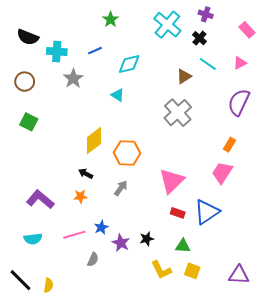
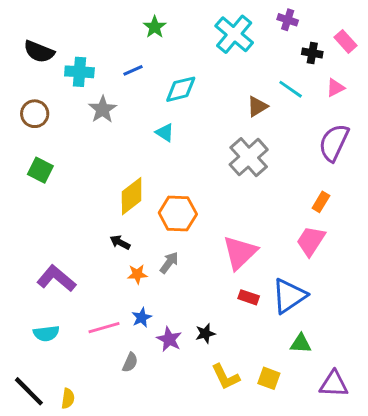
black cross: (199, 38) -> (312, 53), moved, turned -32
orange star: (81, 196) -> (137, 274), moved
green triangle: (183, 246) -> (301, 344), moved

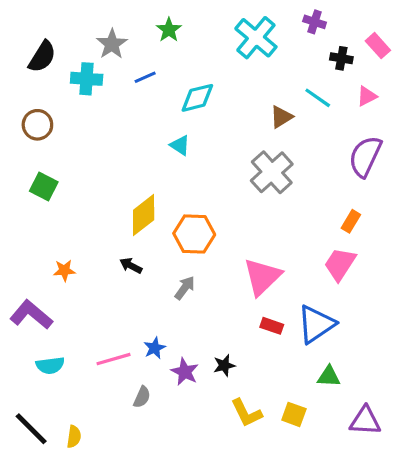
black semicircle: (39, 52) -> (42, 57), turned -80
gray star: (103, 109) -> (112, 44), moved
orange star: (137, 274) -> (64, 270), moved
purple L-shape: (56, 279) -> (31, 315), moved

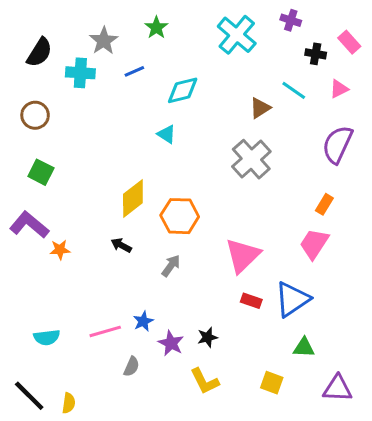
purple L-shape: (31, 315) -> (29, 225), moved
yellow L-shape: (246, 413) -> (205, 381), moved

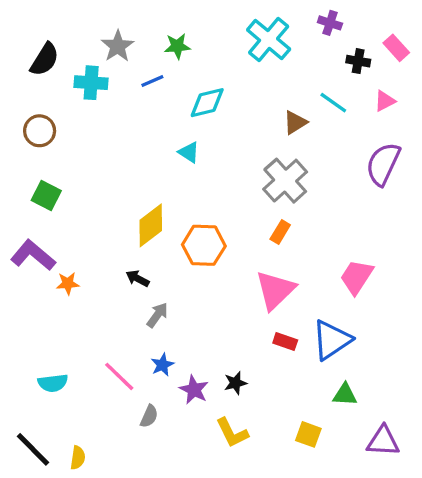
green star: (156, 28) -> (177, 46), moved, turned 30
orange rectangle: (324, 204) -> (280, 232), moved
gray arrow: (171, 266) -> (157, 315), moved
pink line: (105, 331) -> (119, 376), turned 60

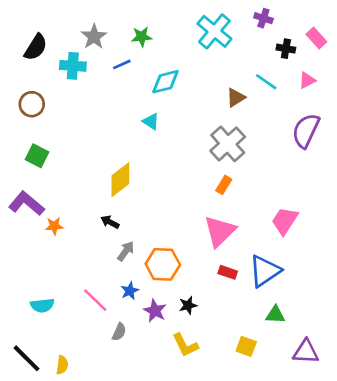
orange hexagon: (204, 245) -> (163, 264), moved

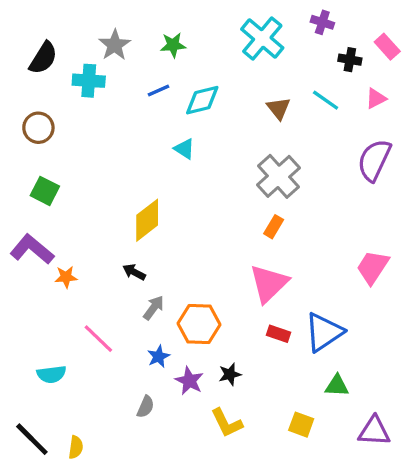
blue line: (122, 64) -> (158, 90), moved
brown triangle: (236, 98) -> (279, 108), moved, turned -36
pink trapezoid: (285, 221) -> (373, 267), moved
pink line: (95, 300) -> (98, 339), moved

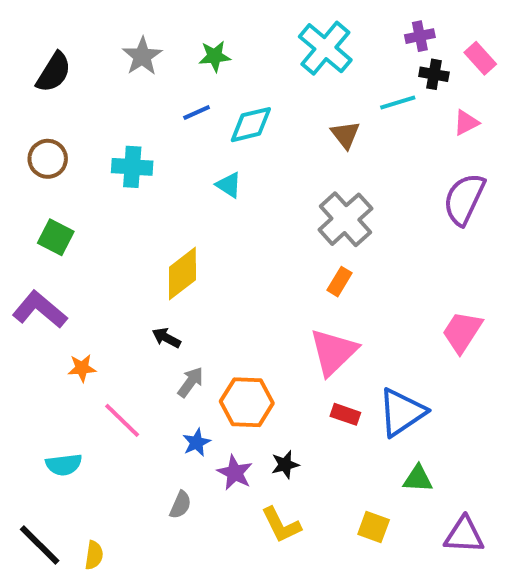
purple cross: (322, 22) -> (420, 36), moved, turned -30
cyan cross: (89, 81) -> (132, 167), moved
cyan line: (326, 100) -> (398, 102), moved, turned -52
orange star: (66, 277) -> (82, 368), moved

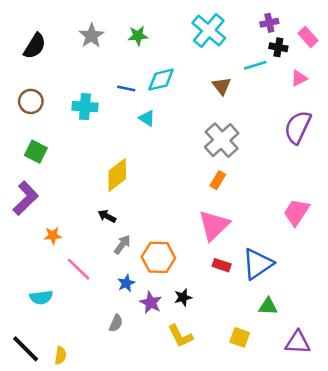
blue line: (197, 113) -> (126, 89), moved, turned 36
purple L-shape: (40, 310) -> (26, 198), turned 96

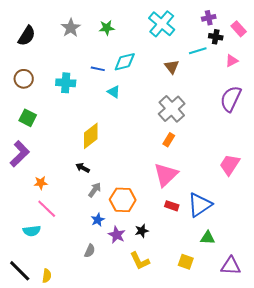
pink line: (79, 269) -> (47, 209), moved

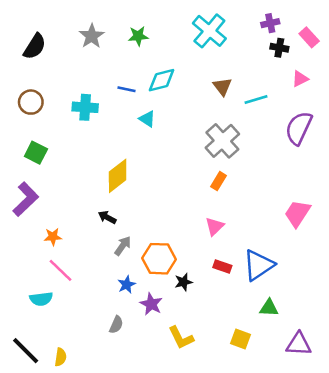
cyan line: (198, 51) -> (256, 100), moved
pink triangle: (166, 175) -> (215, 226), size x0.6
black star: (142, 231) -> (184, 282), moved

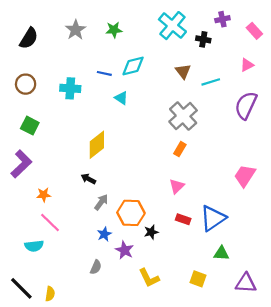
black cross: (279, 48) -> (203, 39), moved

